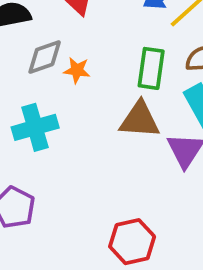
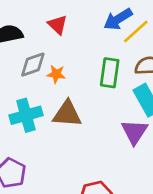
brown triangle: (140, 120) -> (67, 114), moved

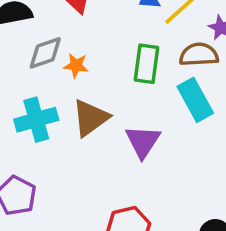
brown triangle: (67, 114) -> (90, 118), turned -40
purple triangle: (134, 132) -> (143, 141), moved

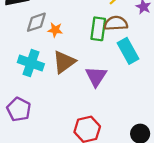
brown semicircle: (199, 55) -> (116, 23), moved
cyan cross: (36, 120) -> (31, 63), turned 35

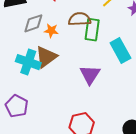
brown semicircle: (116, 23) -> (80, 19), moved
brown triangle: (64, 62) -> (46, 57), moved

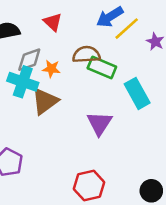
green rectangle: (92, 30) -> (102, 67), turned -75
cyan cross: (28, 62) -> (23, 82), moved

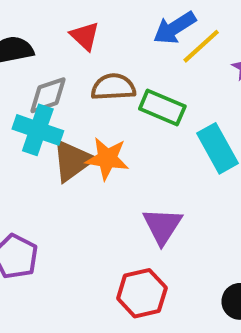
brown semicircle: (86, 55) -> (113, 87), moved
orange star: (51, 69) -> (107, 158), moved, size x1.5
purple triangle: (99, 123) -> (162, 226), moved

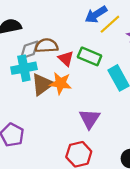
red triangle: (85, 36) -> (66, 59), moved
brown semicircle: (113, 87) -> (47, 46), moved
cyan cross: (38, 130) -> (24, 68), turned -30

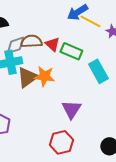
yellow line: (110, 24) -> (90, 21), turned 70
red triangle: (66, 59) -> (52, 44), moved

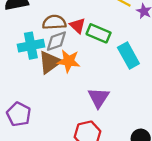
gray diamond: (15, 45) -> (56, 41), moved

